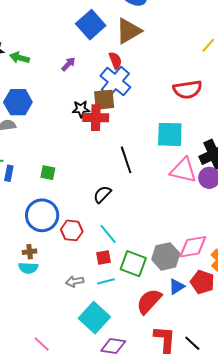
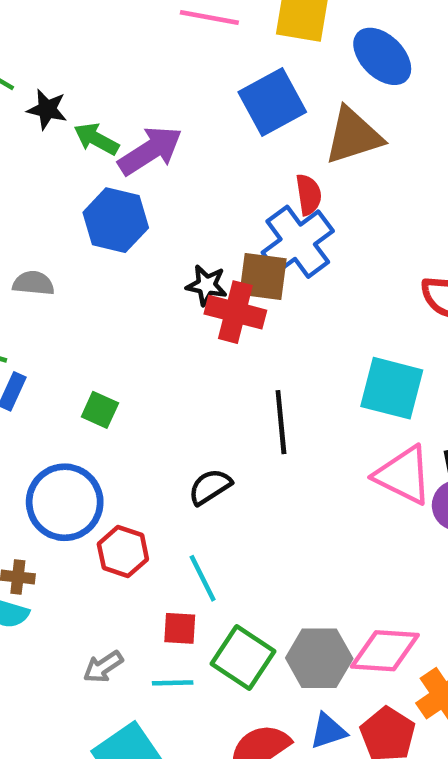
purple arrow: (68, 64) -> (150, 151), moved, size x1.8
blue hexagon: (18, 102) -> (116, 220), moved
gray arrow: (75, 281) -> (103, 667), turned -36

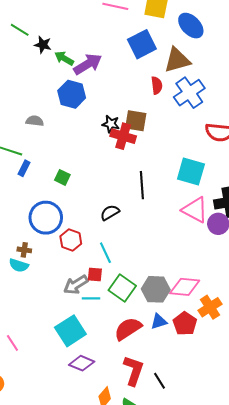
blue cross: (298, 242) -> (189, 93), moved
gray arrow: (103, 667) -> (76, 285), moved, size x1.4

